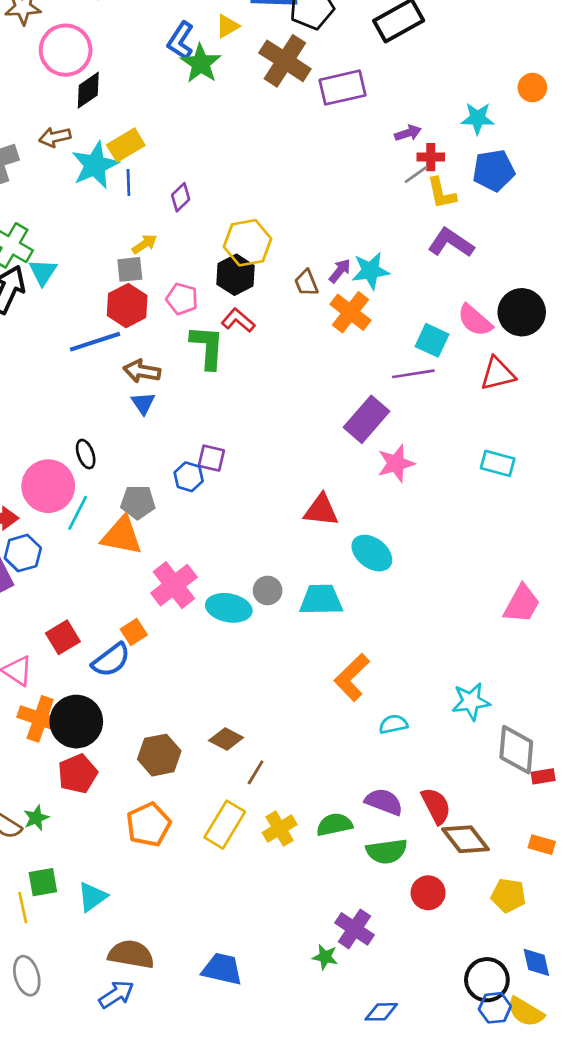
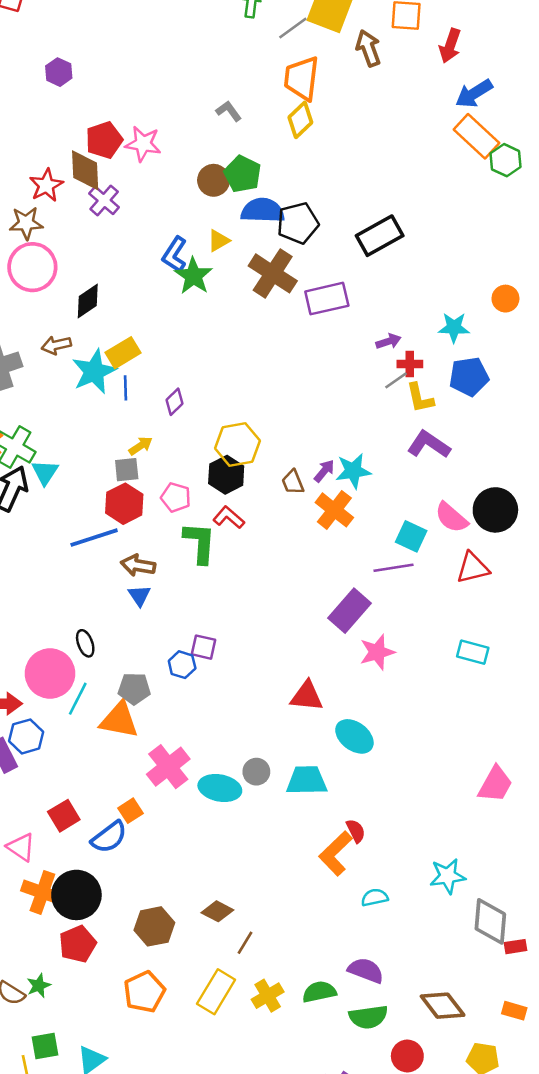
pink circle: (66, 50) -> (32, 267), moved
red semicircle: (436, 806) -> (356, 831), moved, size x0.7

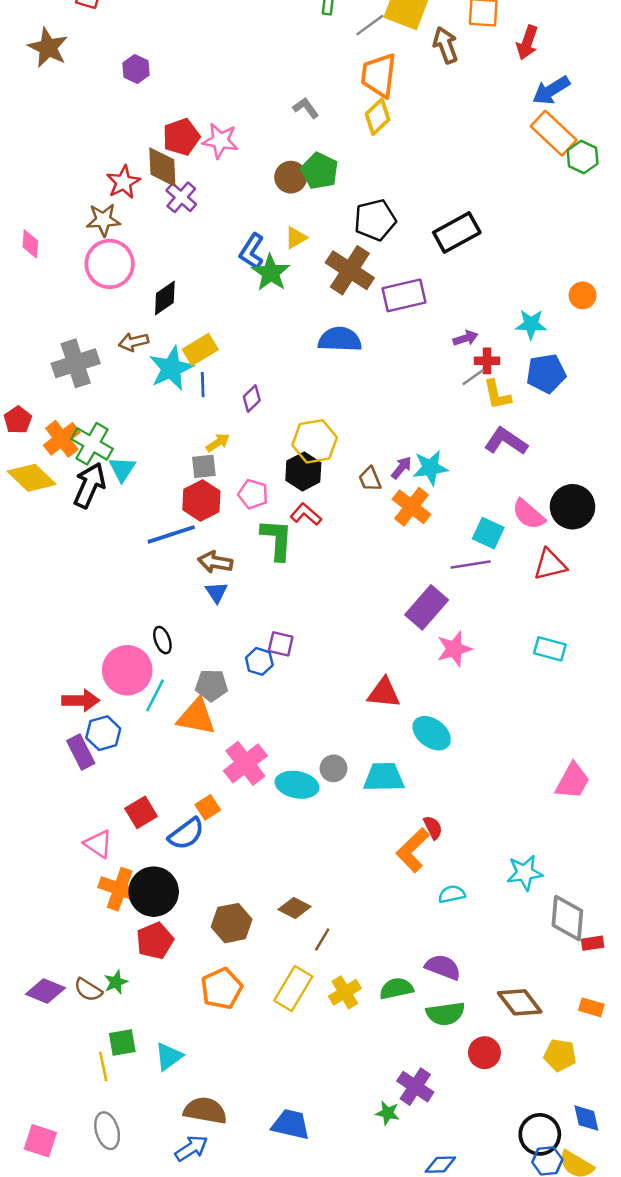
blue semicircle: (263, 210) -> (340, 339), moved

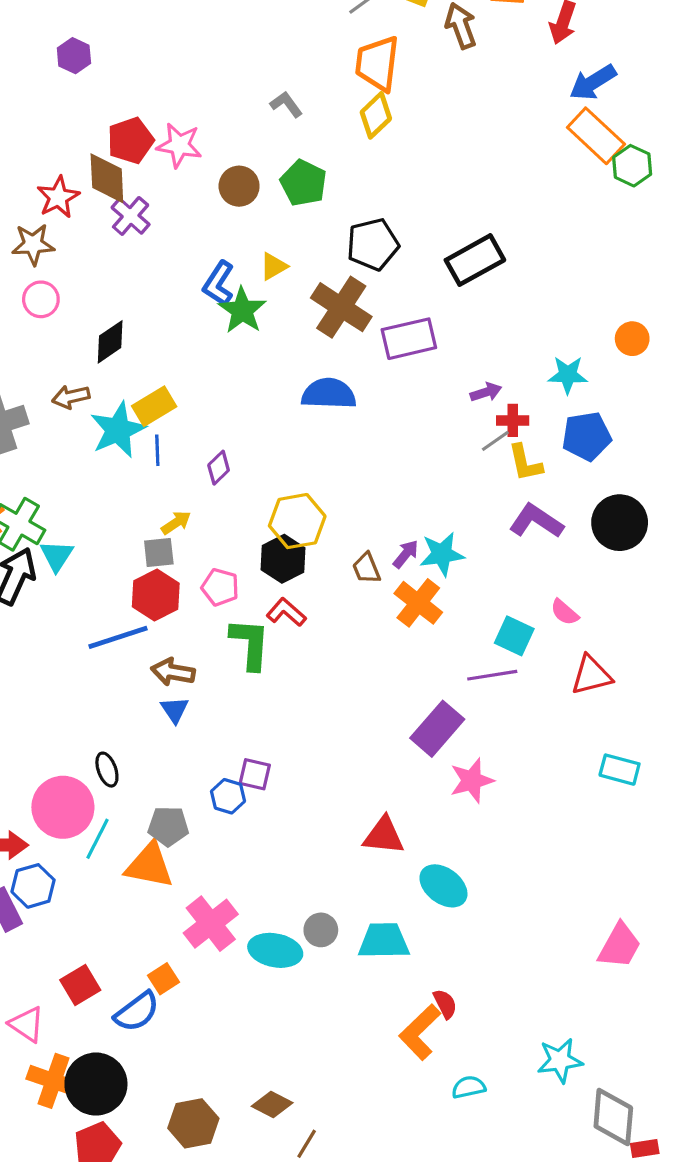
brown circle: (291, 177) -> (239, 186), moved
pink circle: (110, 264) -> (41, 299), size x0.6
black circle: (573, 507) -> (620, 523), moved
pink semicircle: (528, 514) -> (565, 612), size x0.7
cyan rectangle: (550, 649) -> (620, 770), moved

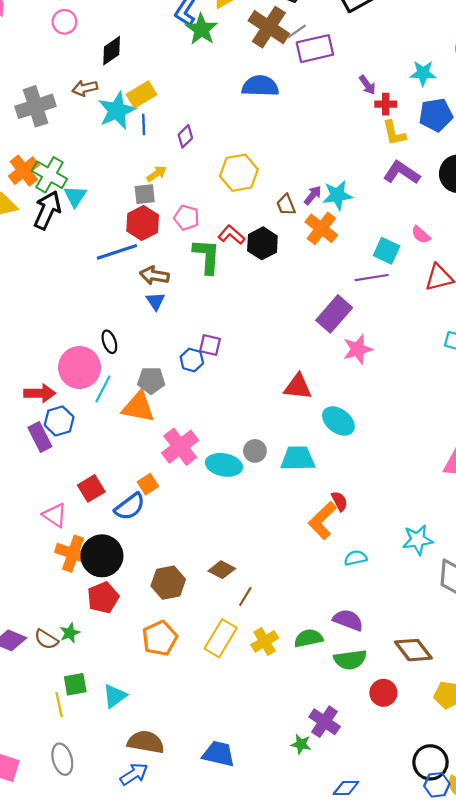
purple arrow: (486, 392) -> (367, 85), turned 72
gray line: (495, 441) -> (297, 31), moved
black hexagon: (283, 559) -> (262, 243), moved

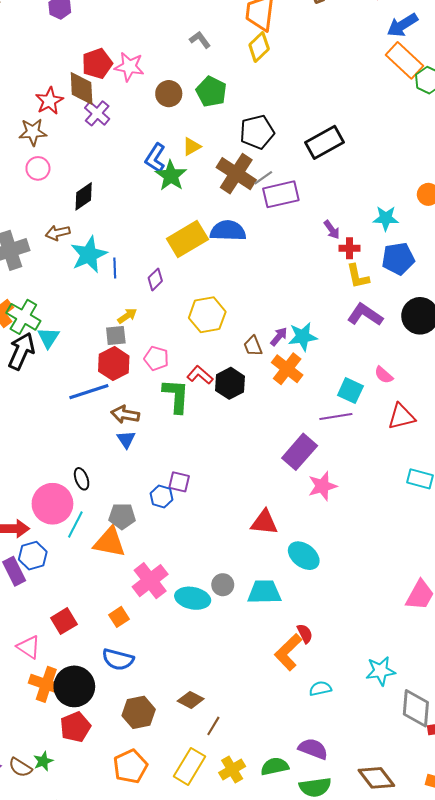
yellow rectangle: (142, 95) -> (187, 239), moved, size x1.4
blue semicircle: (130, 507) -> (118, 659), moved, turned 52

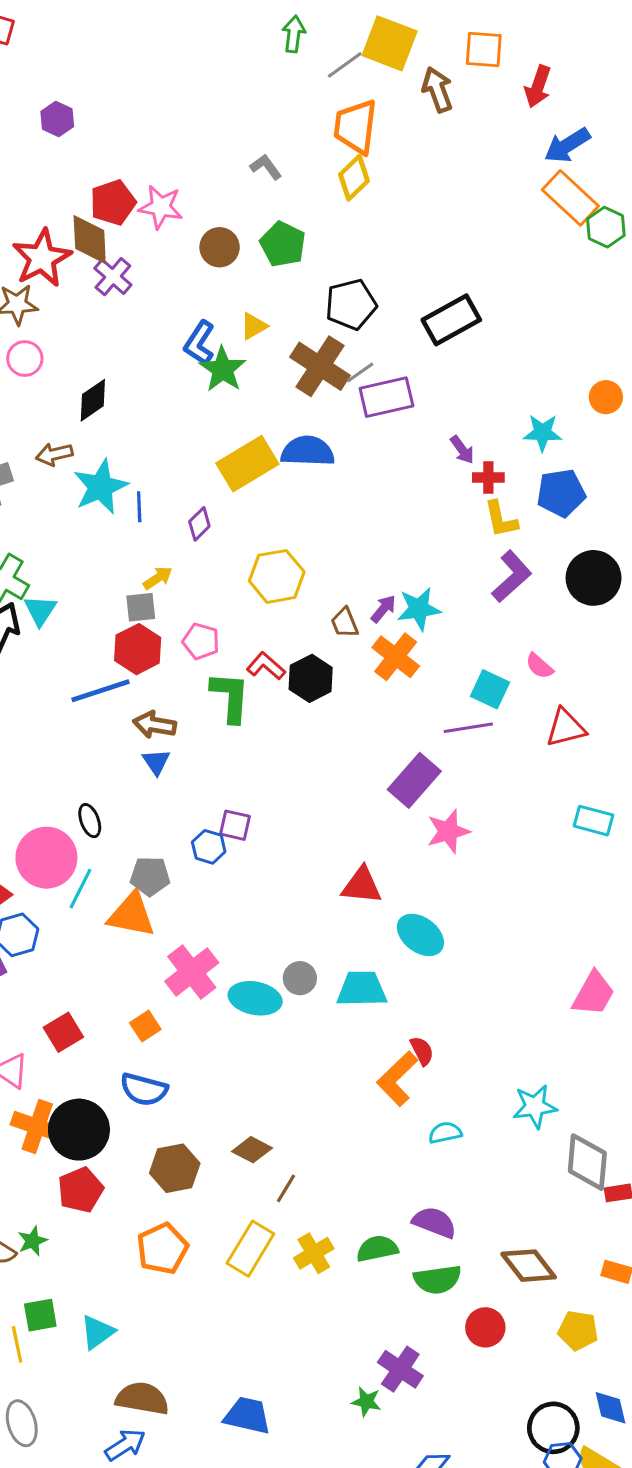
red star: (49, 101) -> (42, 258), size x1.4
purple L-shape: (365, 315) -> (512, 576), turned 104

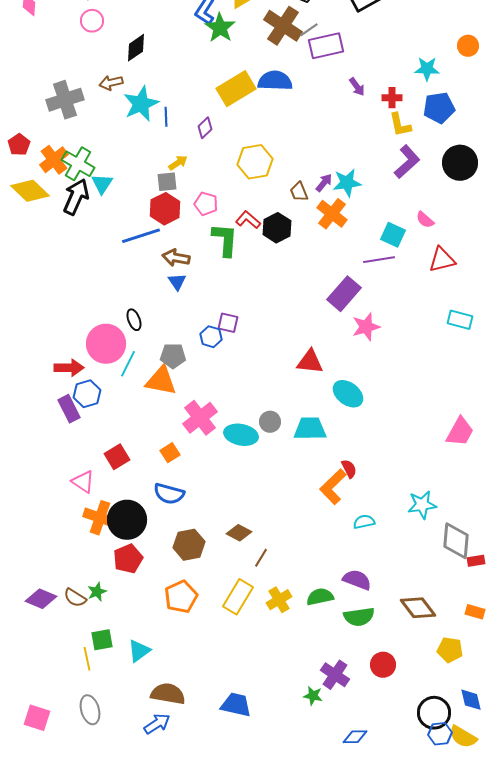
purple arrow: (462, 450) -> (357, 87), moved
red circle: (485, 1327) -> (383, 665), moved

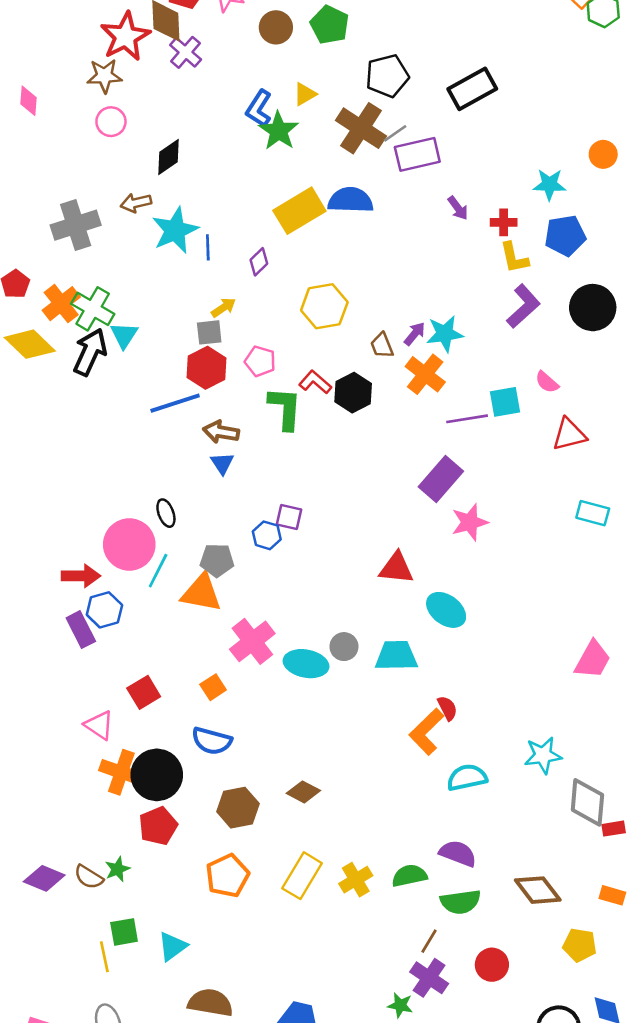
cyan square: (393, 235) -> (505, 402), turned -35
purple line: (379, 260) -> (467, 419), moved
cyan semicircle: (364, 522) -> (467, 777), size x1.4
brown line: (261, 558) -> (429, 941), moved

